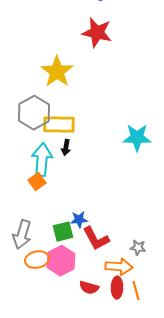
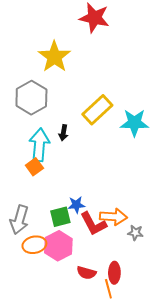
yellow rectangle: (59, 125) -> (97, 110), moved, turned -44
orange arrow: (119, 267) -> (113, 217), moved
orange line: (136, 291) -> (108, 289), moved

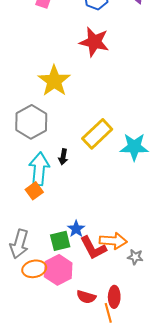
blue star: (76, 205) -> (76, 229), turned -30

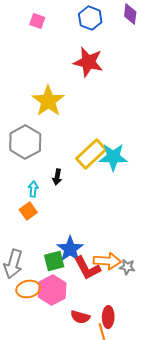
cyan star: (134, 147) -> (113, 157), moved
cyan arrow: (39, 169) -> (33, 189), size x0.5
blue star: (76, 229) -> (70, 249), size x1.5
gray star: (135, 257) -> (127, 267), moved

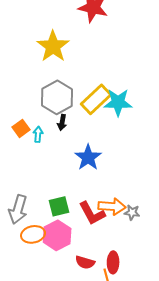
gray hexagon: (25, 142) -> (57, 97), moved
orange square: (28, 211) -> (21, 128), moved
blue star: (70, 249) -> (88, 157), moved

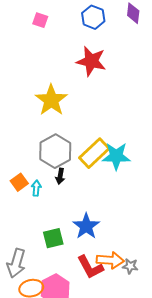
blue star: (88, 157) -> (86, 226), moved
green square: (59, 206) -> (53, 238), moved

